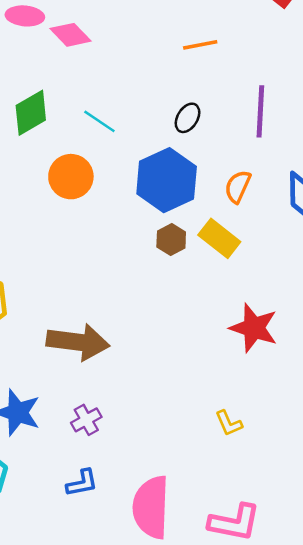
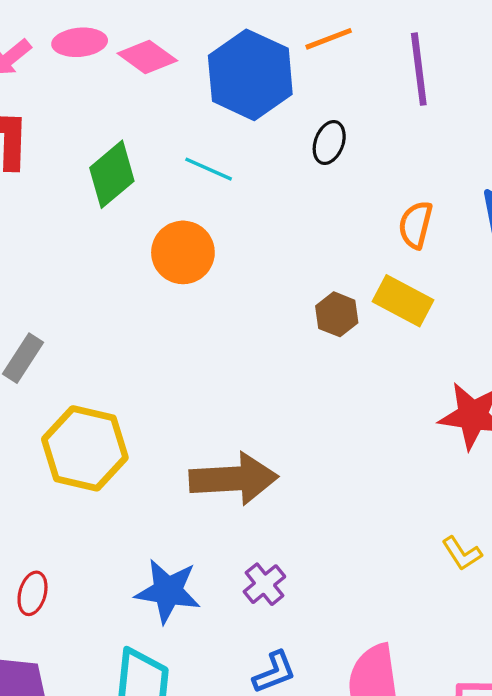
purple line: (260, 111) -> (419, 69), moved
blue hexagon: (167, 180) -> (250, 75), moved

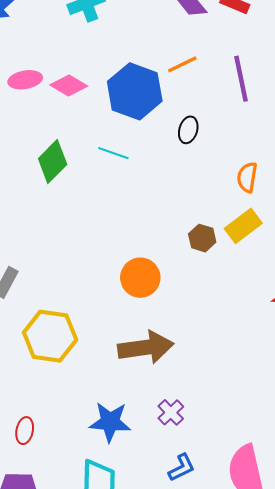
orange circle: (183, 252) -> (140, 278), moved
yellow rectangle: (403, 301) -> (243, 226), turned -60

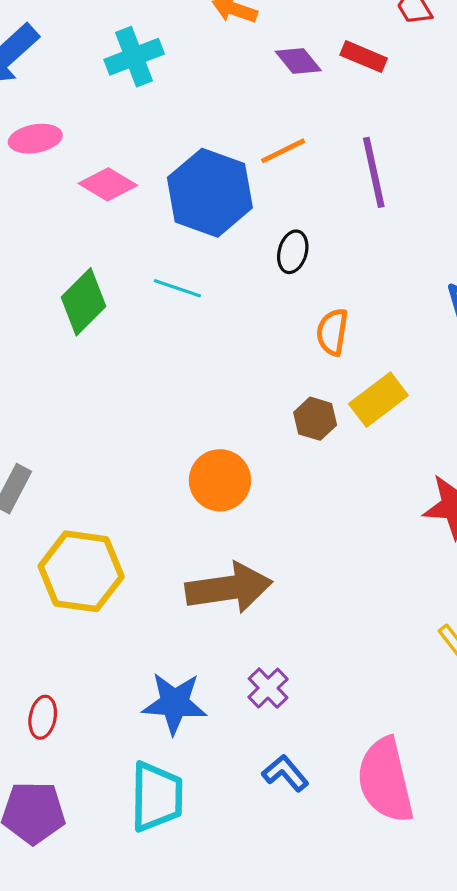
pink ellipse: (25, 80) -> (35, 139), moved
orange semicircle: (247, 177) -> (332, 332), moved
blue L-shape: (182, 468) -> (285, 773), turned -104

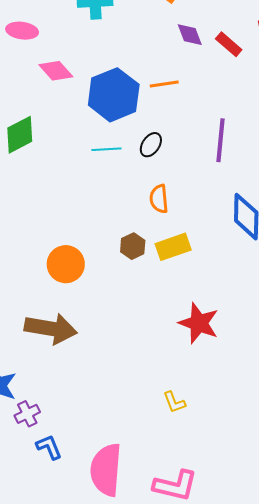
purple line: (374, 172) -> (221, 140), moved
cyan line: (177, 288) -> (106, 149), moved, turned -40
orange semicircle: (332, 332) -> (159, 199), turned -32
purple cross: (268, 688) -> (27, 414), moved

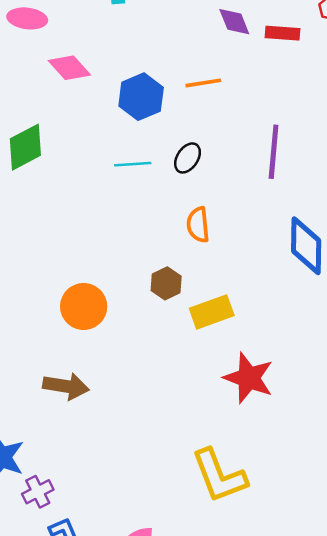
red rectangle: (229, 44) -> (283, 33), turned -36
blue hexagon: (114, 95) -> (141, 97), size x0.7
yellow rectangle: (173, 247) -> (212, 312), moved
brown arrow: (51, 329) -> (66, 386), size x0.7
yellow L-shape: (174, 402) -> (219, 476), size x2.0

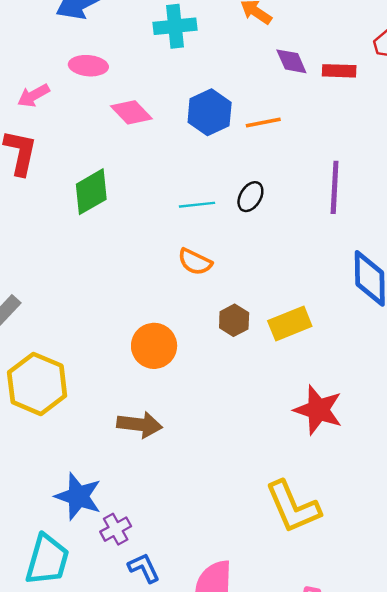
blue hexagon: (141, 97) -> (210, 112), moved
orange semicircle: (198, 225) -> (195, 262), moved, turned -56
yellow rectangle: (212, 312) -> (290, 323), moved

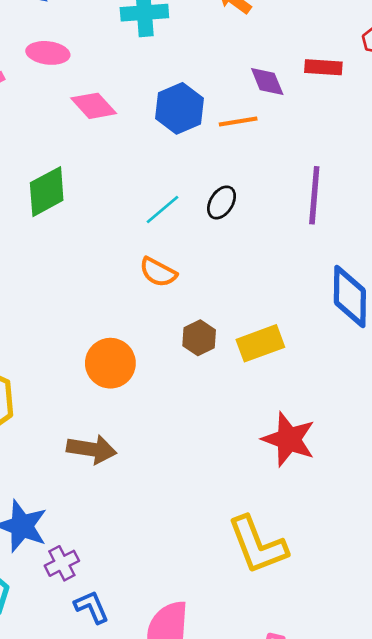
purple diamond: (291, 61) -> (267, 81), moved
cyan line: (197, 205) -> (162, 210), turned -36

